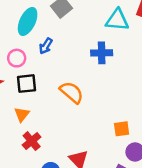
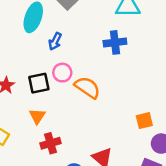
pink circle: (17, 58) -> (62, 73), moved
red cross: (32, 141) -> (50, 143), turned 30

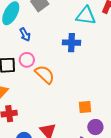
blue arrow: (55, 41) -> (25, 35), turned -64

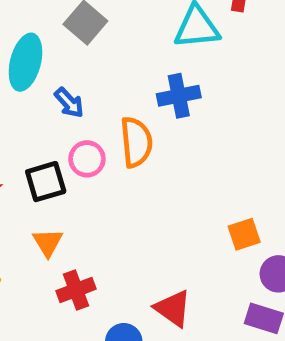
orange semicircle: (45, 74) -> (136, 142), moved, turned 55

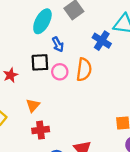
blue cross: (179, 96) -> (102, 41), moved, turned 30
black square: (46, 182) -> (40, 62), moved

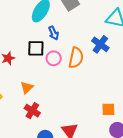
blue cross: (102, 41) -> (100, 44), moved
red cross: (41, 130) -> (32, 111), turned 35

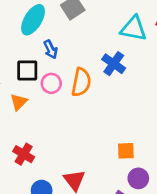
orange triangle: (27, 88) -> (19, 102), moved

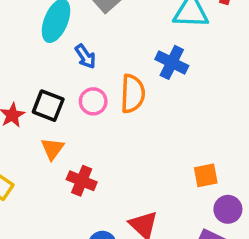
black square: (27, 70) -> (48, 106), moved, turned 30
orange triangle: (19, 102) -> (52, 149), moved
red cross: (24, 154) -> (82, 181), moved

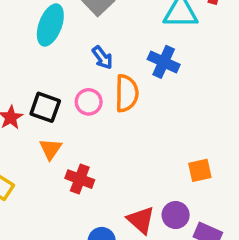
blue arrow: (85, 56) -> (102, 58), moved
purple circle: (228, 209) -> (176, 215), moved

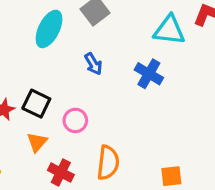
orange semicircle: (127, 93) -> (108, 163), moved
pink circle: (89, 102) -> (75, 120), moved

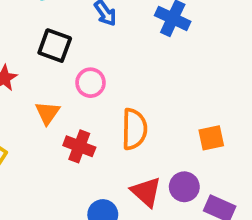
black square: (36, 104) -> (55, 46), moved

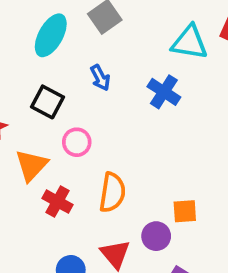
orange triangle: (47, 113) -> (32, 165), size x1.4
purple circle: (184, 187) -> (156, 236), moved

